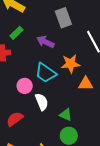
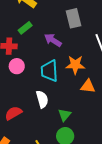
cyan trapezoid: (46, 73) -> (49, 71), turned 45
pink circle: (25, 86) -> (17, 66), moved
green triangle: (66, 115) -> (65, 115), turned 40

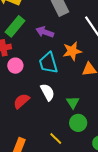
green rectangle: (25, 28) -> (15, 26), size x1.5
red semicircle: (13, 113) -> (21, 101), moved

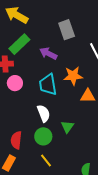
red semicircle: (21, 101) -> (16, 140), moved, turned -48
green circle: (78, 123) -> (43, 136), moved

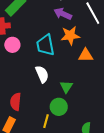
purple arrow: (48, 53) -> (63, 14), moved
green circle: (43, 136) -> (59, 107), moved
yellow line: (46, 160) -> (46, 121), turned 56

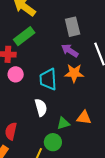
orange triangle: (86, 55) -> (84, 118), moved
green triangle: (66, 87) -> (63, 123), turned 32

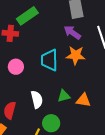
pink circle: (16, 74) -> (16, 67), moved
white semicircle: (41, 108) -> (37, 100), moved
green triangle: (63, 123) -> (64, 96), moved

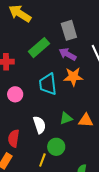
green rectangle: (27, 16) -> (39, 48), moved

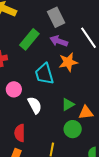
orange triangle: (86, 120) -> (86, 112), moved
white semicircle: (39, 125) -> (35, 105), moved
green circle: (56, 147) -> (73, 129), moved

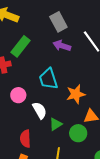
green rectangle: (29, 39) -> (21, 46), moved
orange star: (68, 62) -> (76, 94), moved
green triangle: (68, 104) -> (56, 124), moved

